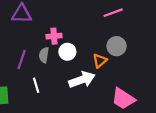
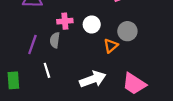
white circle: (67, 52) -> (92, 24), moved
white arrow: (82, 80) -> (93, 79), moved

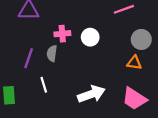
gray circle: (127, 31) -> (141, 39), moved
orange triangle: (111, 46) -> (134, 63), moved, turned 48

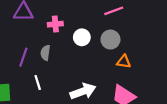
pink cross: (62, 34) -> (55, 24), moved
gray circle: (141, 39) -> (110, 40), moved

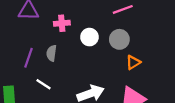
orange triangle: (124, 62) -> (133, 62), turned -40
white line: (38, 83) -> (43, 84), turned -40

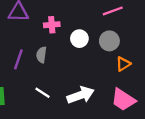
white line: (43, 84) -> (43, 93), moved

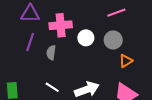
pink cross: (52, 25) -> (61, 25), size x1.5
purple line: (18, 59) -> (30, 42), moved

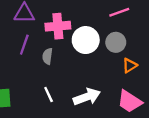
white circle: (86, 38) -> (86, 40), size x1.5
white line: (52, 87) -> (49, 94), turned 32

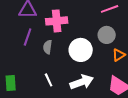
white circle: (86, 40) -> (81, 50), moved

